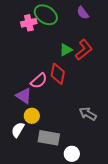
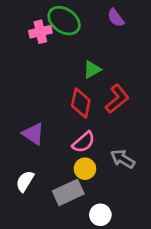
red L-shape: (84, 50) -> (117, 99), moved
pink semicircle: (39, 81) -> (84, 142), moved
yellow circle: (32, 116) -> (85, 169), moved
gray rectangle: (49, 138) -> (68, 192), turned -35

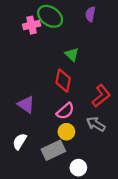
purple semicircle: (116, 18) -> (90, 14), turned 48
green triangle: (92, 69) -> (72, 54), turned -48
red L-shape: (117, 99) -> (101, 96), moved

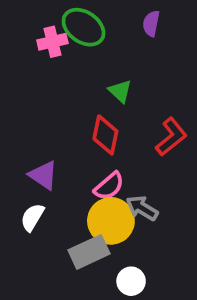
red L-shape: (101, 96) -> (171, 137), moved
gray arrow: (96, 124) -> (142, 208), moved
yellow circle: (66, 132) -> (111, 221), size x1.6
white semicircle: (20, 142) -> (32, 217), moved

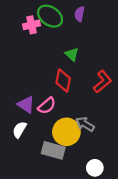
purple semicircle: (151, 23) -> (80, 14), moved
pink semicircle: (109, 186) -> (47, 106), moved
gray rectangle: (89, 252) -> (53, 150), turned 40
white circle: (131, 281) -> (95, 168), moved

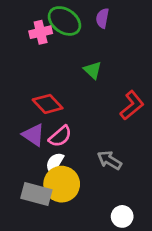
red diamond: (63, 81) -> (48, 104), moved, turned -55
white semicircle: (19, 130) -> (55, 163), moved
yellow circle: (66, 132) -> (62, 184), moved
gray rectangle: (53, 150) -> (36, 194), moved

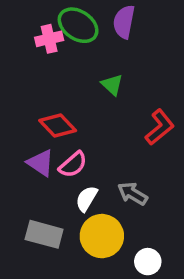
purple semicircle: (102, 18) -> (124, 22), size x1.4
white semicircle: (55, 163) -> (87, 199), moved
yellow circle: (62, 184) -> (102, 236), moved

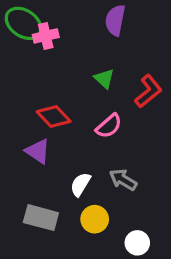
green ellipse: (78, 25) -> (24, 23), moved
red L-shape: (160, 127) -> (148, 91), moved
pink semicircle: (73, 165) -> (109, 126), moved
yellow circle: (102, 236) -> (95, 219), size x0.7

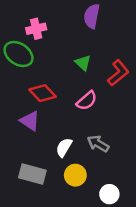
green ellipse: (24, 23) -> (19, 54), moved

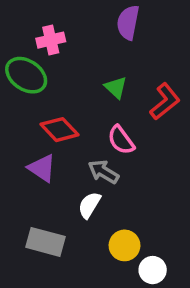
pink semicircle: (87, 101) -> (121, 140), turned 95
gray arrow: (98, 144) -> (103, 172), moved
yellow circle: (75, 175) -> (124, 245), moved

